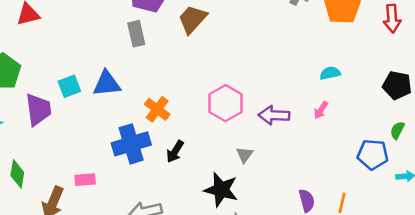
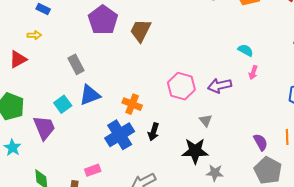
gray rectangle: (136, 34) -> (76, 64), moved
cyan semicircle: (330, 73) -> (246, 50), moved, turned 56

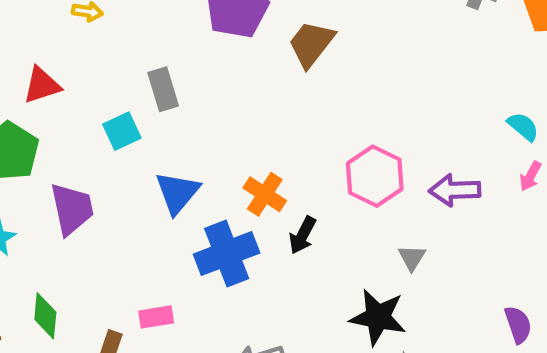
red triangle: (18, 59) -> (42, 85), moved
blue triangle: (90, 95) -> (177, 193), moved, turned -40
cyan square: (63, 104) -> (122, 131), moved
black arrow: (154, 132) -> (302, 235), moved

